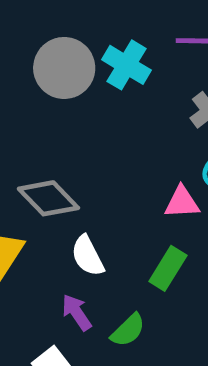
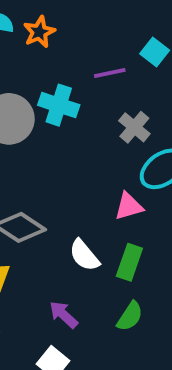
white semicircle: (88, 256) -> (84, 255), moved
green semicircle: (128, 330) -> (130, 316), moved

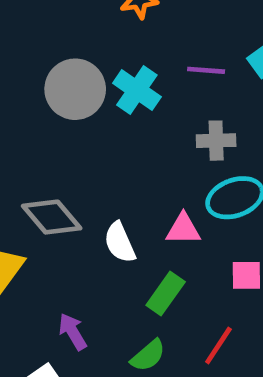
gray cross: (134, 127) -> (216, 141), turned 32
white semicircle: (84, 255) -> (120, 242), moved

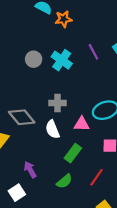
purple line: (206, 70) -> (93, 52), turned 56
gray circle: (75, 89) -> (34, 59), size x0.6
gray cross: (216, 141) -> (57, 103), moved

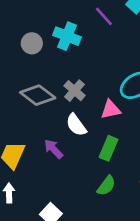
gray cross: (57, 103) -> (75, 91), turned -35
gray diamond: (22, 117) -> (38, 95), moved
purple arrow: (30, 170) -> (53, 149), moved

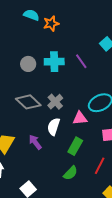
purple line: (104, 16) -> (81, 61), moved
cyan cross: (67, 36) -> (54, 62), turned -30
white semicircle: (76, 125) -> (54, 127), turned 48

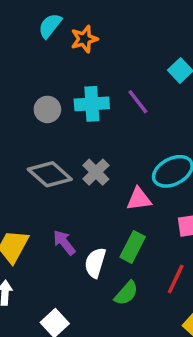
cyan semicircle: (31, 15) -> (50, 26), turned -70
white semicircle: (54, 127) -> (95, 263), moved

